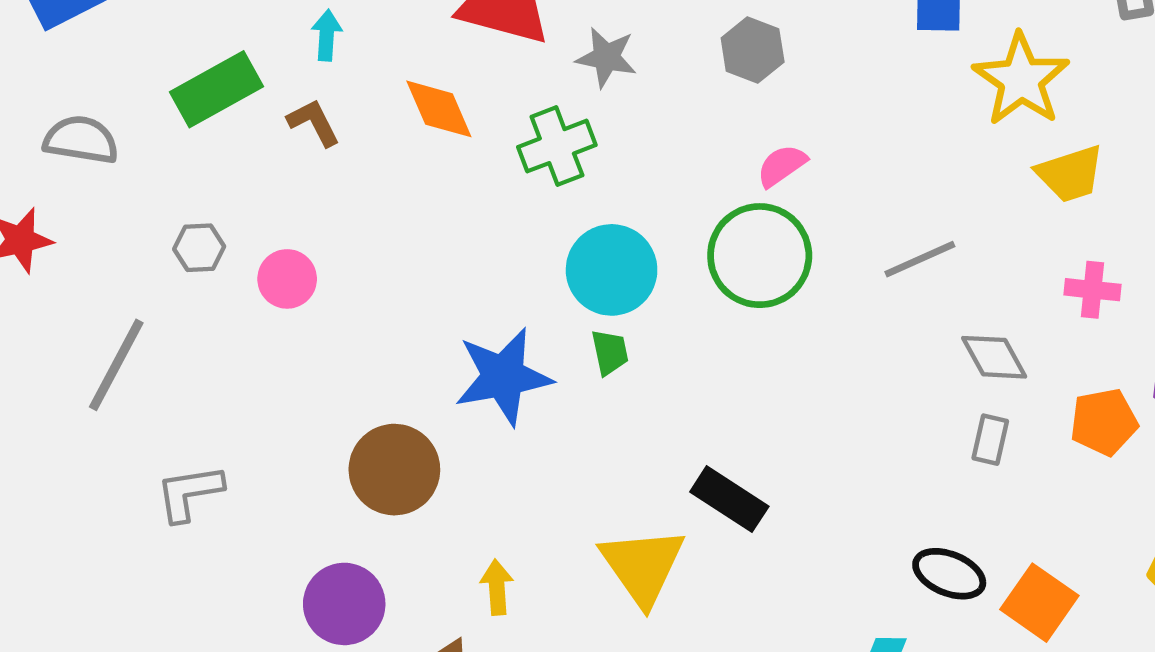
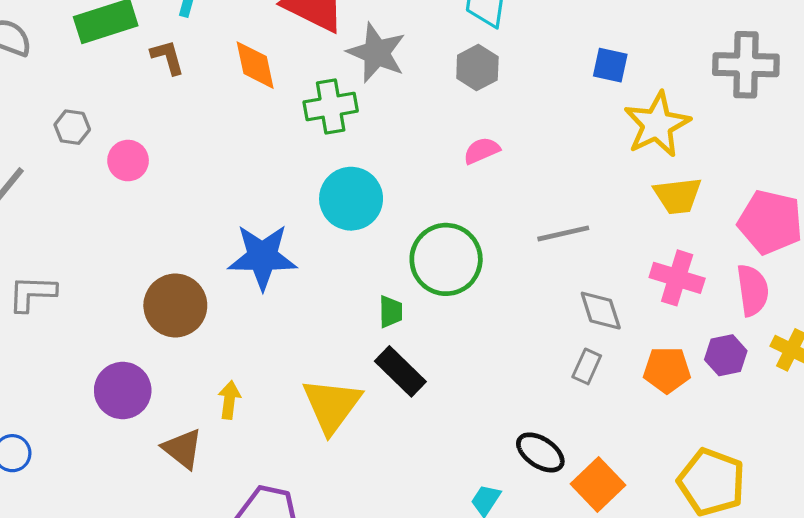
gray star: (606, 57) -> (377, 53), size x1.4
green circle: (760, 256) -> (446, 259), moved
pink cross: (1092, 290) -> (677, 278), size x1.4
green trapezoid: (610, 352) -> (391, 312), moved

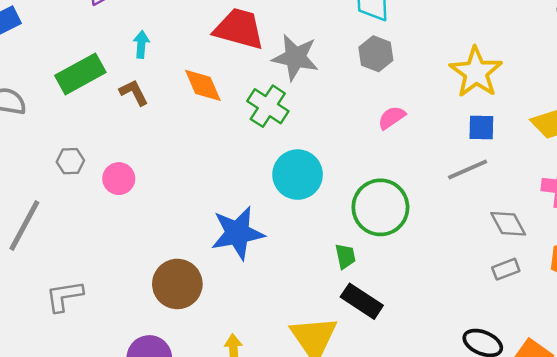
blue square: (610, 65) -> (481, 128), moved
green cross: (331, 107) -> (268, 106), turned -36
yellow star: (657, 124) -> (476, 72), moved
gray rectangle: (587, 366) -> (506, 269), turned 56

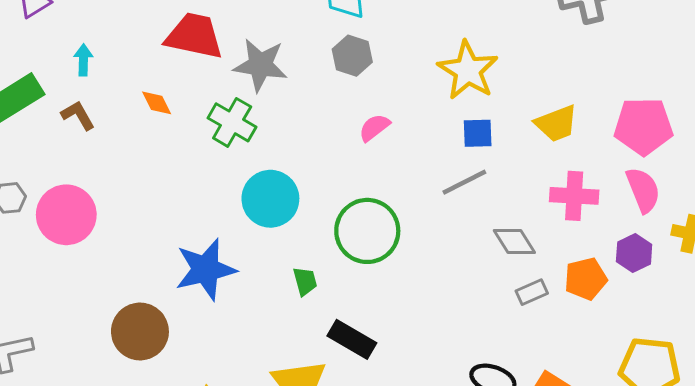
orange diamond: (203, 85) -> (157, 103), size x0.7
pink circle: (119, 179) -> (66, 215), size x1.6
green trapezoid: (345, 256) -> (305, 281), moved
gray rectangle: (506, 269) -> (532, 292), moved

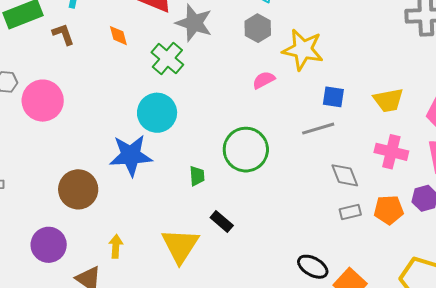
yellow star: (468, 70) -> (303, 50), moved, turned -30
cyan circle: (270, 199) -> (157, 113), moved
black rectangle: (352, 339) -> (222, 222), size x0.7

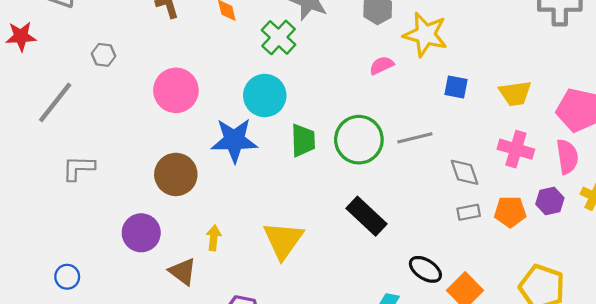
pink circle: (43, 101) -> (176, 90), moved
gray line: (318, 129) -> (415, 138), moved
green trapezoid: (197, 176) -> (303, 140), moved, size x1.5
black rectangle: (222, 222) -> (366, 216), moved, size x1.6

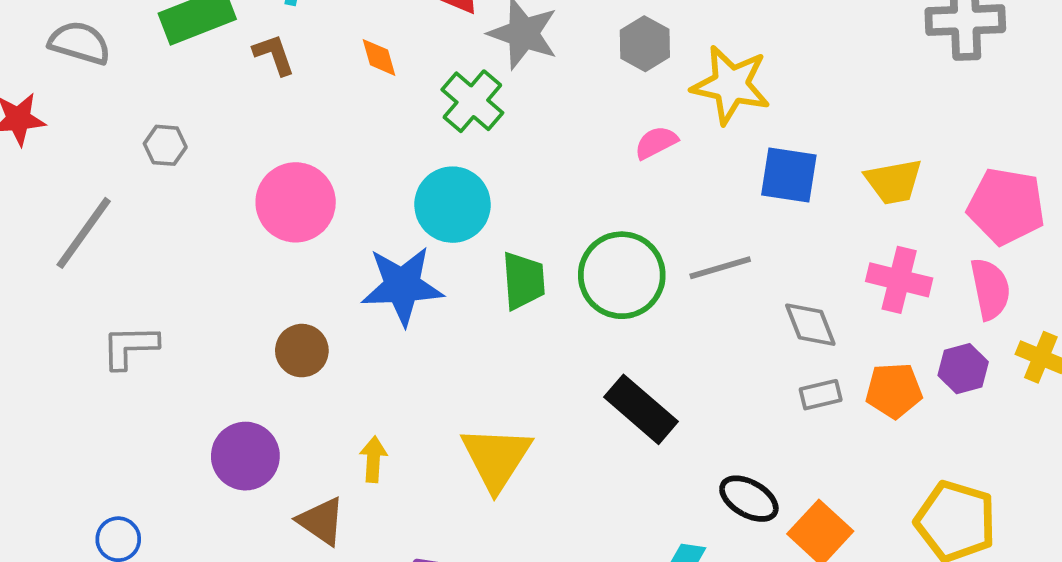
blue square: (456, 87) -> (789, 175), size x1.4
brown circle: (176, 174) -> (302, 351), size x0.7

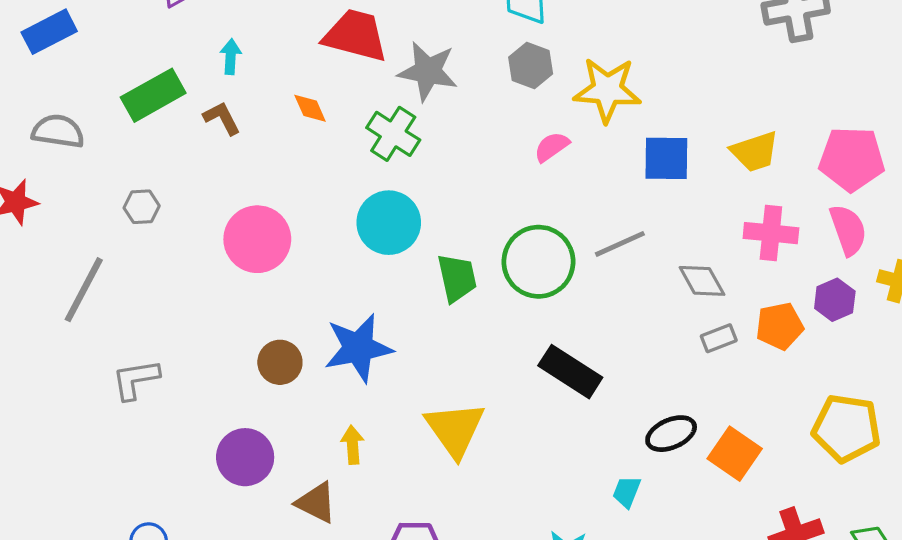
blue star: (402, 286) -> (358, 348), moved
black ellipse: (749, 499) -> (671, 434), turned -45

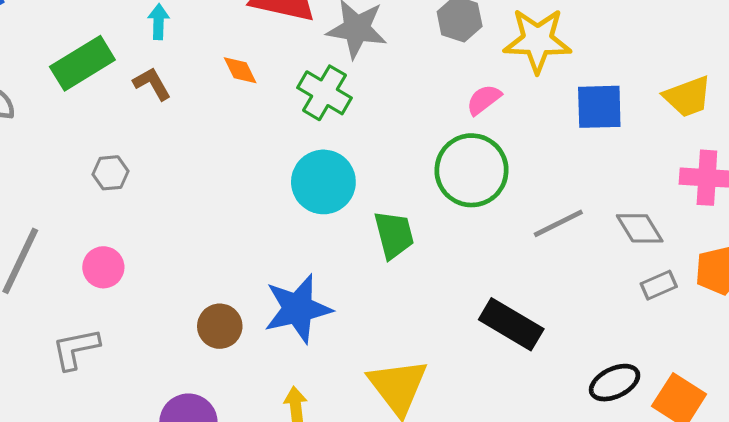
gray hexagon: (142, 207) -> (111, 173), moved
pink circle: (257, 239) -> (103, 267), moved, size x0.6
gray line: (620, 244) -> (558, 223), moved
green circle: (538, 262) -> (472, 170), moved

